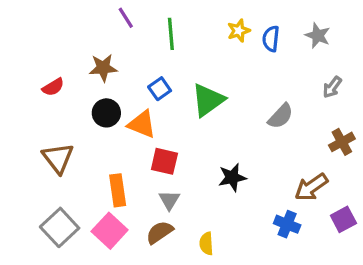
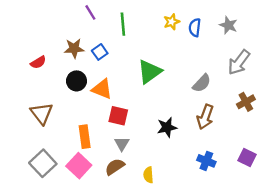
gray arrow: (332, 87) -> (239, 62), size x1.6
blue square: (160, 89) -> (100, 52), moved
brown arrow: (311, 187) -> (205, 117), moved, turned -35
purple square: (343, 219) -> (247, 157), turned -36

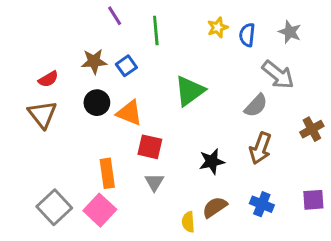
gray arrow: (239, 62) -> (278, 75), moved, turned -88
brown triangle: (42, 113) -> (42, 114), moved
purple square: (247, 157) -> (313, 200), turned -30
brown semicircle: (115, 167) -> (215, 207), moved

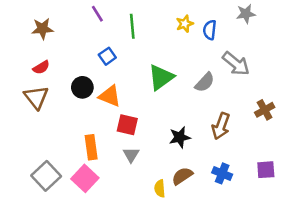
gray star: (290, 32) -> (246, 14), moved, turned -30
brown star: (94, 61) -> (42, 29), moved
gray semicircle: (256, 106) -> (205, 82), moved

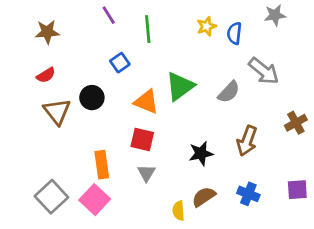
orange triangle: (110, 96) -> (146, 102), moved
brown triangle: (36, 97) -> (57, 112), moved

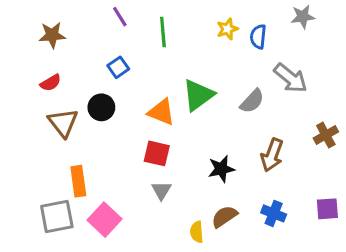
blue square: (120, 63) -> (118, 67), moved
orange rectangle: (102, 165) -> (78, 181), moved
gray square: (51, 197) -> (57, 216), turned 32

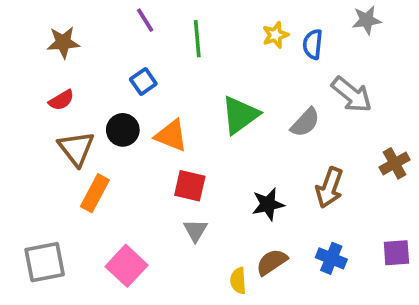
orange triangle: (161, 112) -> (171, 135), moved
orange rectangle: (78, 181) -> (95, 193), moved, turned 36
gray square: (57, 216) -> (45, 262), moved

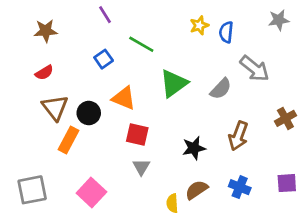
gray star: (367, 20) -> (279, 20), moved
green line: (197, 39) -> (141, 44), moved, turned -55
black circle: (123, 130) -> (89, 113), moved

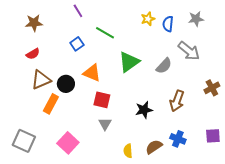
gray star: (279, 20) -> (196, 19), moved
brown triangle: (55, 108) -> (41, 80), turned 45
gray square: (32, 190) -> (24, 141), turned 35
brown semicircle: (197, 190) -> (154, 147), moved

